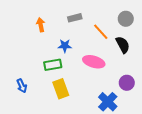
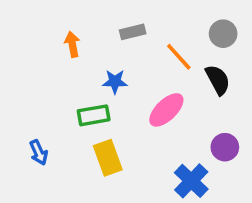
pink ellipse: (94, 62) -> (166, 110), turned -60

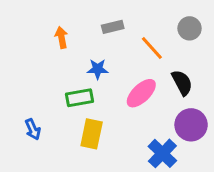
black semicircle: (218, 80) -> (182, 83), moved
purple circle: (225, 147) -> (191, 125), size x1.4
yellow rectangle: (108, 158) -> (92, 134), turned 32

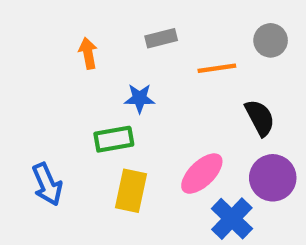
orange line: (152, 48) -> (217, 68), turned -56
pink ellipse: (141, 93) -> (202, 174), moved
blue arrow: (33, 129) -> (47, 184), size x1.4

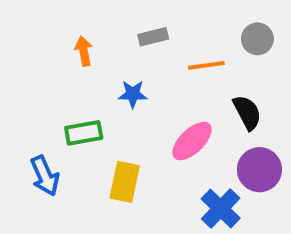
green rectangle: (114, 139) -> (84, 133), moved
pink ellipse: (202, 174) -> (192, 141), moved

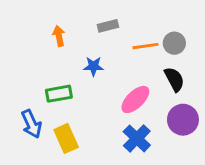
gray circle: (257, 39) -> (174, 43), moved
yellow rectangle: (125, 182) -> (66, 138), moved, turned -36
blue cross: (221, 209) -> (137, 138), moved

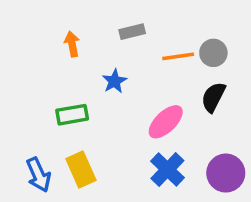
blue star: (93, 66) -> (114, 81), turned -30
black semicircle: (174, 79) -> (213, 97), turned -125
purple circle: (183, 120) -> (226, 173), moved
blue arrow: (31, 124) -> (38, 175), moved

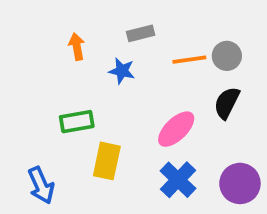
blue star: (114, 81) -> (122, 71), moved, turned -30
yellow rectangle: (81, 169) -> (107, 161), moved, turned 36

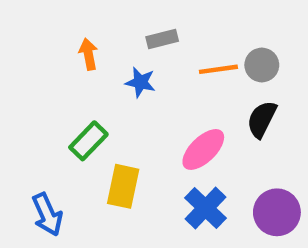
green rectangle: (77, 122) -> (88, 141), turned -36

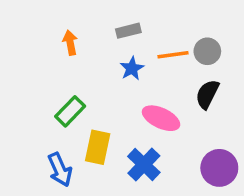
blue star: (140, 82) -> (132, 68), moved, turned 30
pink ellipse: (203, 149) -> (161, 118), turned 69
blue cross: (205, 208) -> (144, 164), moved
blue arrow: (47, 214) -> (60, 170), moved

